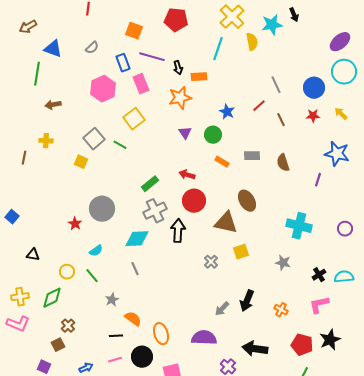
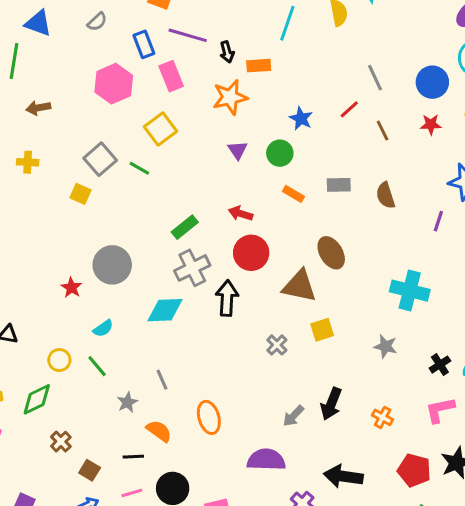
gray line: (135, 269) -> (162, 380), moved
orange ellipse: (161, 334) -> (209, 417), moved
brown square: (58, 345) -> (90, 470), moved, turned -32

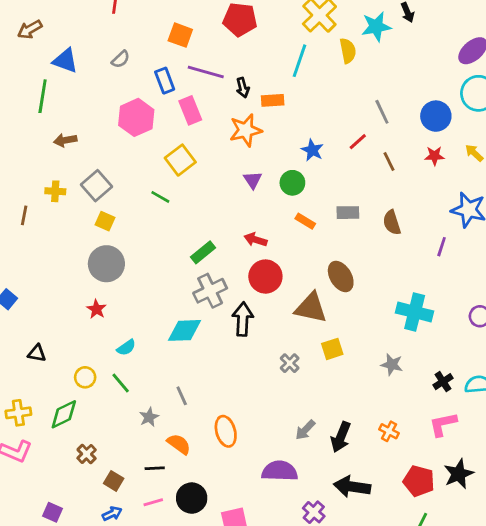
gray square: (100, 159) -> (96, 186), moved
gray circle: (112, 265) -> (106, 264), moved
black arrow: (331, 404) -> (341, 437), moved

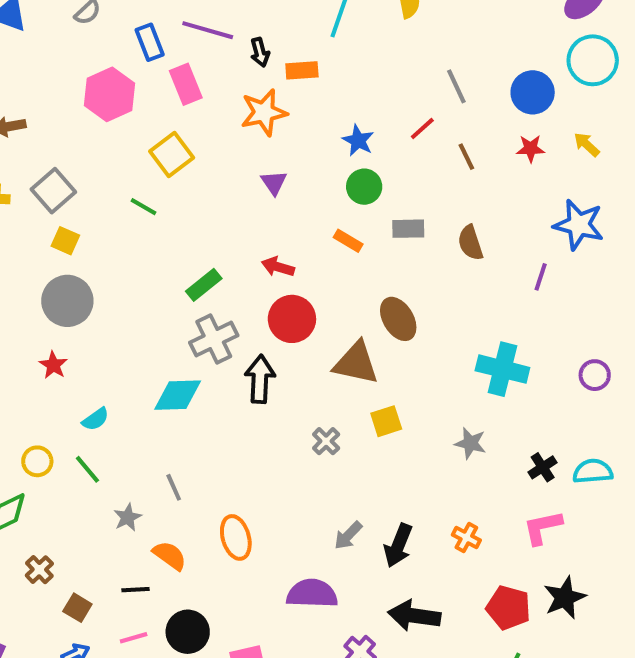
green circle: (292, 183) -> (364, 187), moved

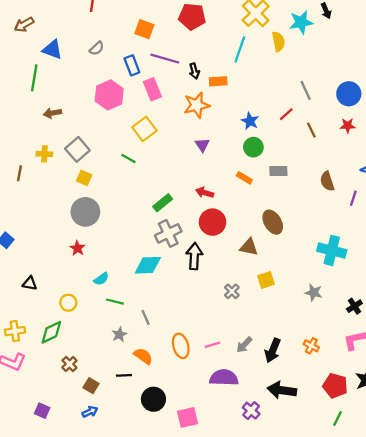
brown semicircle: (470, 243) -> (327, 181), moved
brown triangle: (356, 363) -> (249, 247), size x0.7
green line: (87, 469) -> (115, 302), moved, turned -36
pink line: (134, 638) -> (213, 345), moved

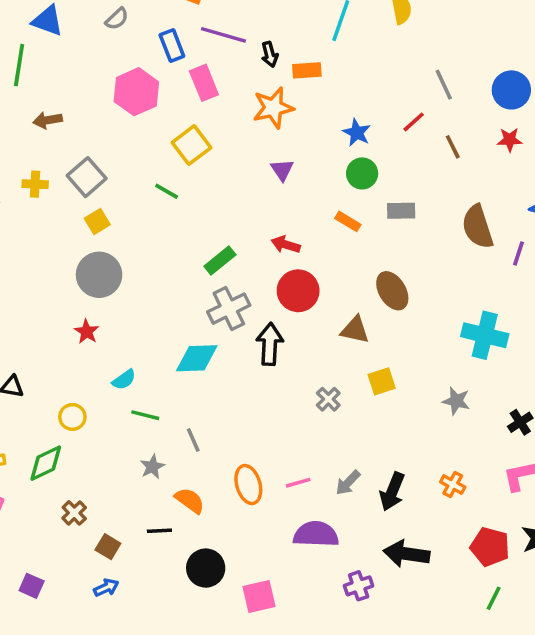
yellow square: (84, 178) -> (97, 221), turned 35
brown semicircle: (327, 181) -> (478, 227), size x1.4
purple cross: (251, 411) -> (359, 586), turned 30

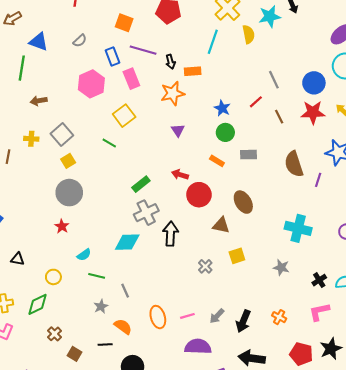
red star: (510, 140) -> (313, 112), size x1.6
red circle: (298, 291) -> (199, 195), moved

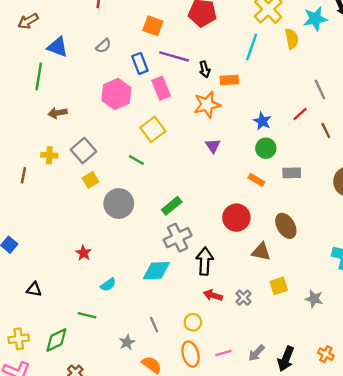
red arrow: (180, 175) -> (213, 295), moved
gray circle: (69, 193) -> (119, 203), moved
gray star: (281, 267) -> (314, 299), moved
green line: (97, 276) -> (87, 315), moved
yellow circle: (53, 277) -> (193, 322), moved

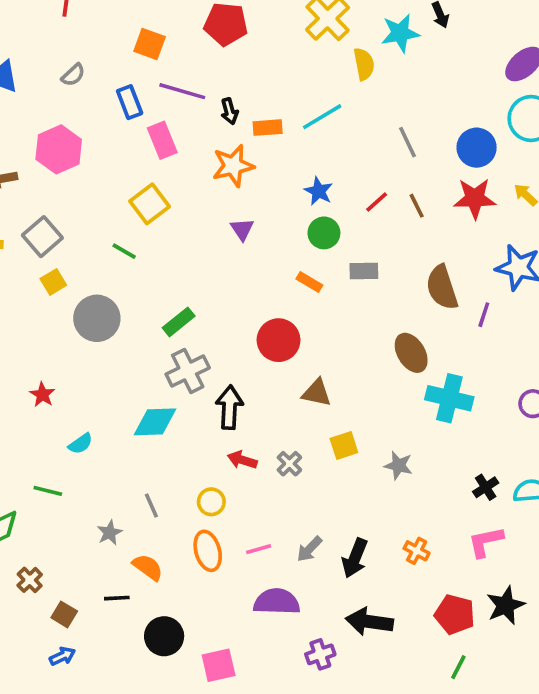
cyan line: (252, 47) -> (322, 117), moved, turned 40
pink hexagon: (116, 94) -> (59, 149), moved
red line: (300, 114) -> (377, 202), moved
brown ellipse: (286, 226) -> (411, 353), moved

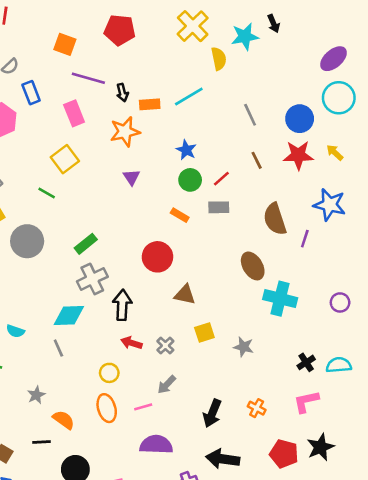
blue rectangle: (130, 102) -> (31, 93), moved
red line: (377, 202) -> (221, 179), moved
cyan semicircle: (81, 444) -> (15, 331), turned 54
gray line: (151, 505) -> (58, 348), moved
gray arrow: (309, 549) -> (167, 385), moved

